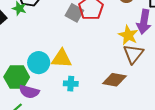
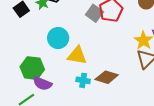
cyan circle: (39, 63) -> (58, 38), moved
brown diamond: (114, 80) -> (107, 77), moved

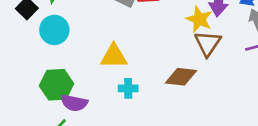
cyan circle: (58, 38) -> (54, 30), moved
brown diamond: (107, 77) -> (181, 77), moved

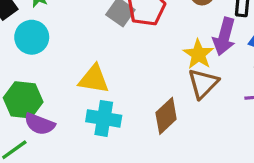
brown diamond: (181, 77) -> (166, 116), turned -60
cyan cross: (128, 88) -> (104, 118), size x1.5

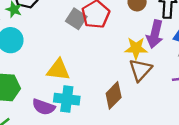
yellow star: (198, 54) -> (136, 48), turned -30
purple semicircle: (39, 124) -> (44, 107), moved

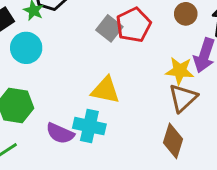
yellow triangle: (58, 70) -> (105, 90), moved
brown diamond: (114, 95) -> (173, 141), moved, turned -32

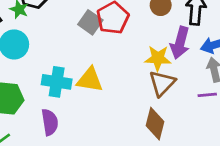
cyan cross: (89, 126) -> (57, 82), moved
purple semicircle: (60, 133) -> (50, 122), turned -120

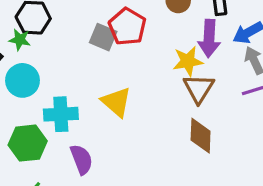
yellow triangle: (90, 80) -> (116, 102), turned 44
cyan cross: (57, 82) -> (61, 114), moved

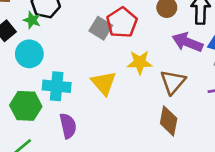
purple arrow: (209, 38) -> (187, 42), turned 100
yellow star: (188, 61) -> (140, 62), moved

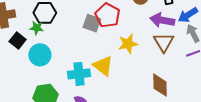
brown triangle: (173, 82) -> (164, 42), moved
cyan cross: (57, 86) -> (79, 74), moved

